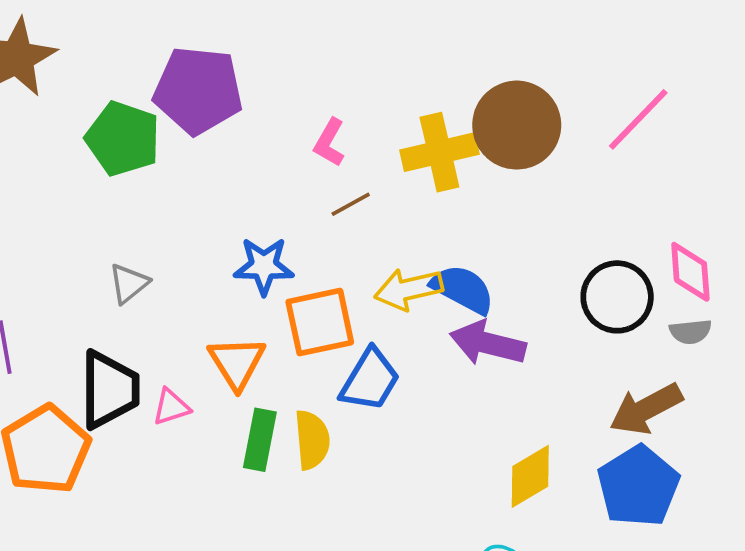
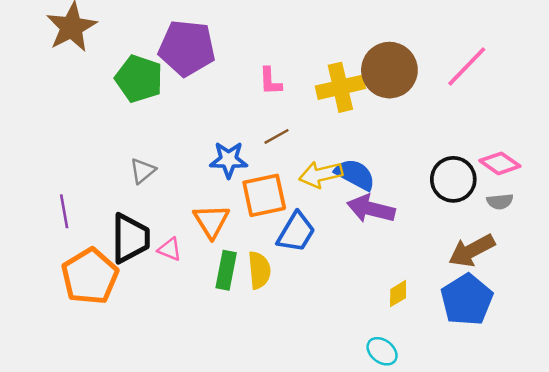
pink L-shape: (329, 142) -> (270, 81), turned -32
brown line: (351, 204) -> (276, 136), moved
pink diamond: (690, 272) -> (500, 163), turned -51
pink triangle: (171, 407) -> (170, 249), turned 40
yellow diamond: (530, 476) -> (398, 294), size x0.7

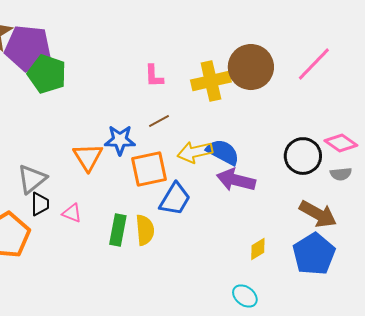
purple pentagon: (187, 48) -> (28, 48), moved
gray triangle: (143, 171) -> (32, 179), moved, size x1.4
orange triangle: (211, 221) -> (88, 157), moved
black trapezoid: (130, 238) -> (40, 204), size x0.6
brown arrow: (472, 251) -> (318, 214), turned -123

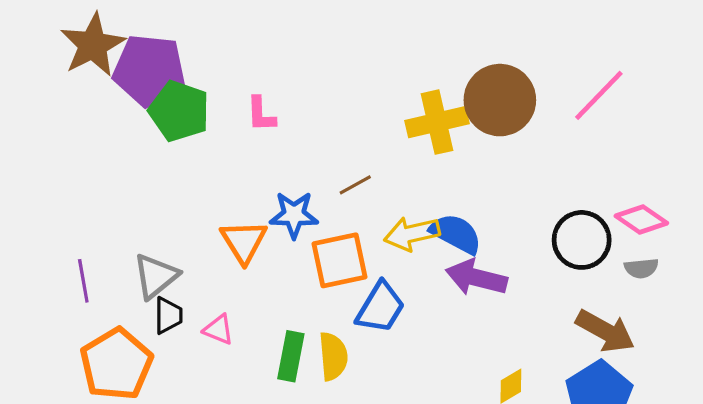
pink L-shape: (154, 76) -> (261, 114), moved

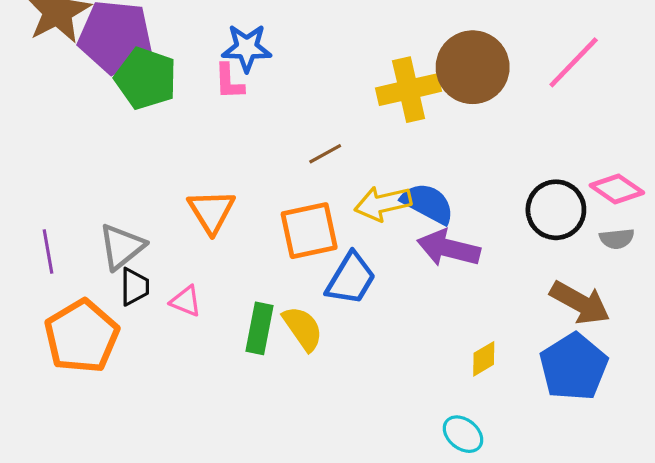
blue star: (294, 215) -> (247, 48), moved
yellow semicircle: (333, 356) -> (303, 328), turned -30

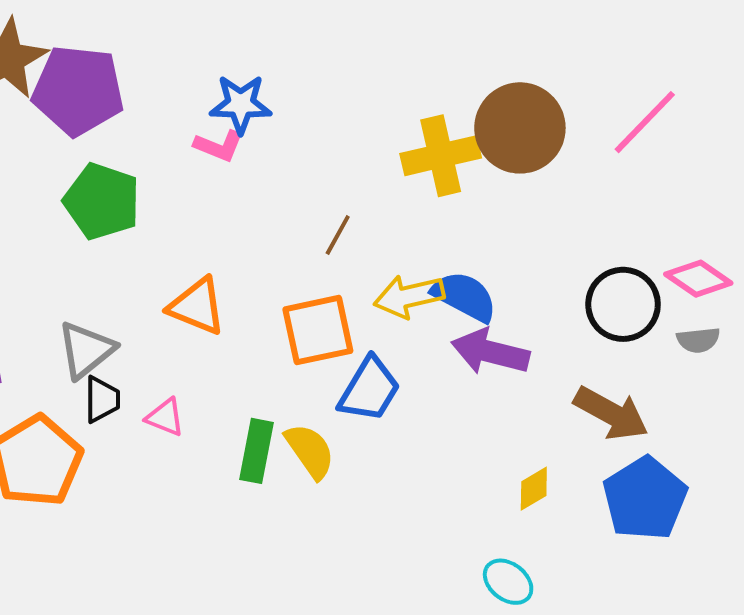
green pentagon: (146, 78) -> (102, 201), moved
pink L-shape: (229, 82) -> (219, 146), turned -66
brown line: (325, 154) -> (338, 235), turned -32
orange triangle: (211, 211) -> (197, 306), turned -36
brown arrow: (580, 303) -> (611, 413), moved

